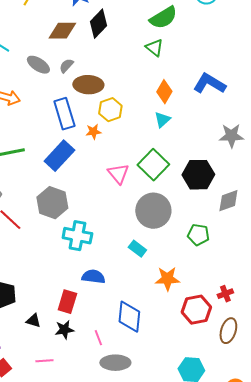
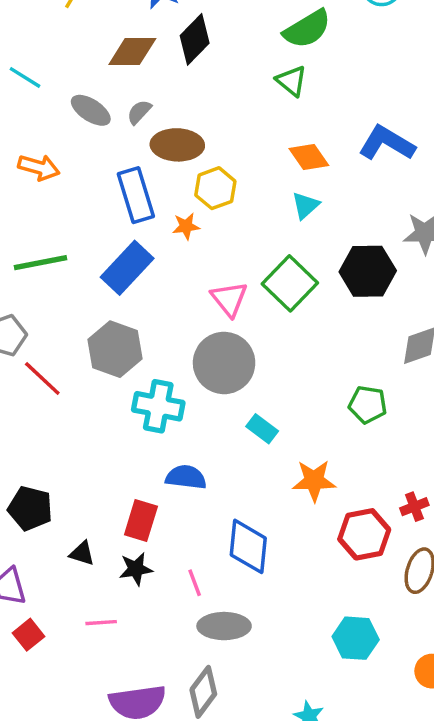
orange diamond: (164, 92) -> (309, 157), turned -65
black hexagon: (198, 175) -> (368, 271), moved
gray circle: (153, 211) -> (224, 363), moved

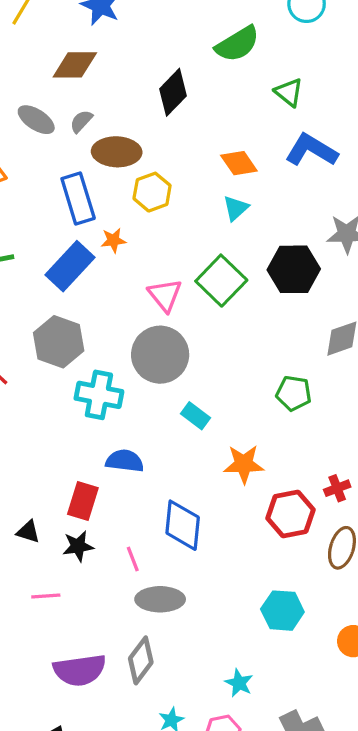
black diamond: (195, 39) -> (173, 92), moved
green triangle: (292, 81) -> (289, 92), moved
orange star: (186, 226) -> (113, 240), moved

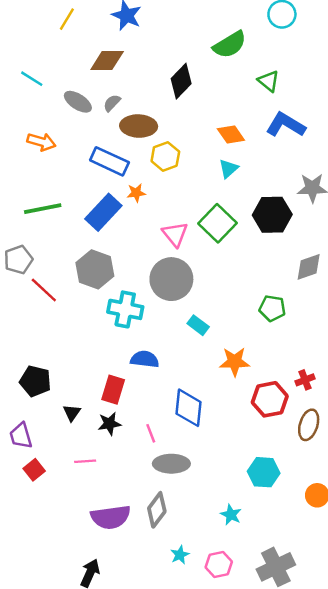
blue rectangle: (78, 198) -> (109, 161), turned -48
black triangle: (28, 532) -> (72, 413), turned 48
cyan star: (239, 683) -> (231, 515), moved

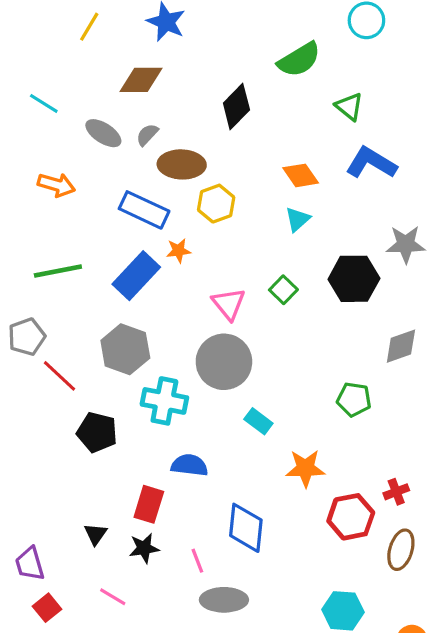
green square: (218, 223) -> (283, 290), size x0.6
black pentagon: (35, 381) -> (97, 432), moved
pink line: (85, 461) -> (113, 597), turned 35

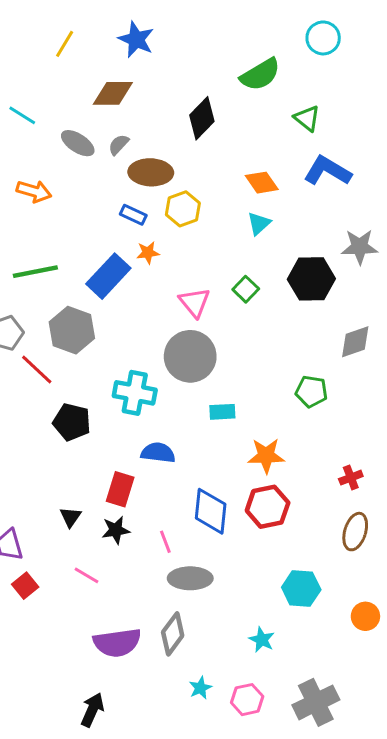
blue rectangle: (144, 210) -> (133, 215), moved, size x0.6
gray hexagon: (125, 349) -> (72, 330), moved
cyan rectangle: (258, 421) -> (222, 412), turned -40
red hexagon: (351, 517) -> (268, 507), moved

